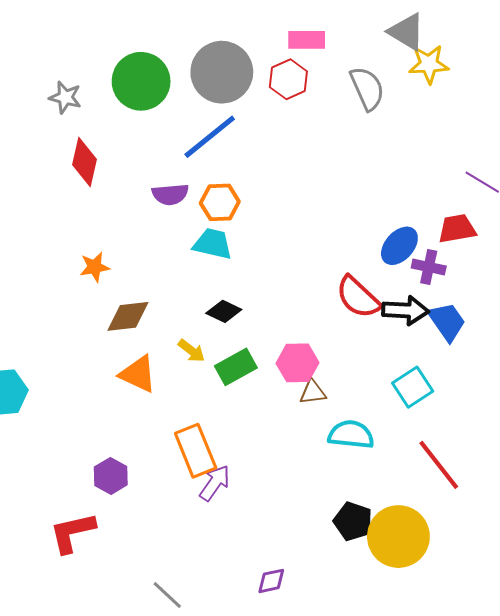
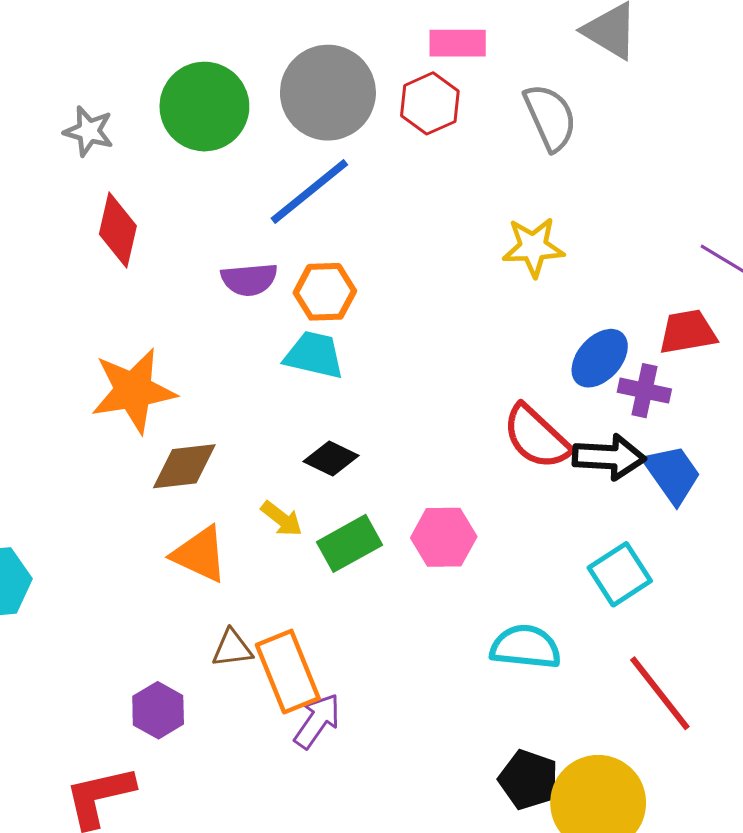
yellow star: (429, 64) -> (533, 247), moved
orange star: (95, 267) -> (133, 391), size x1.8
brown triangle: (313, 392) -> (232, 648), moved

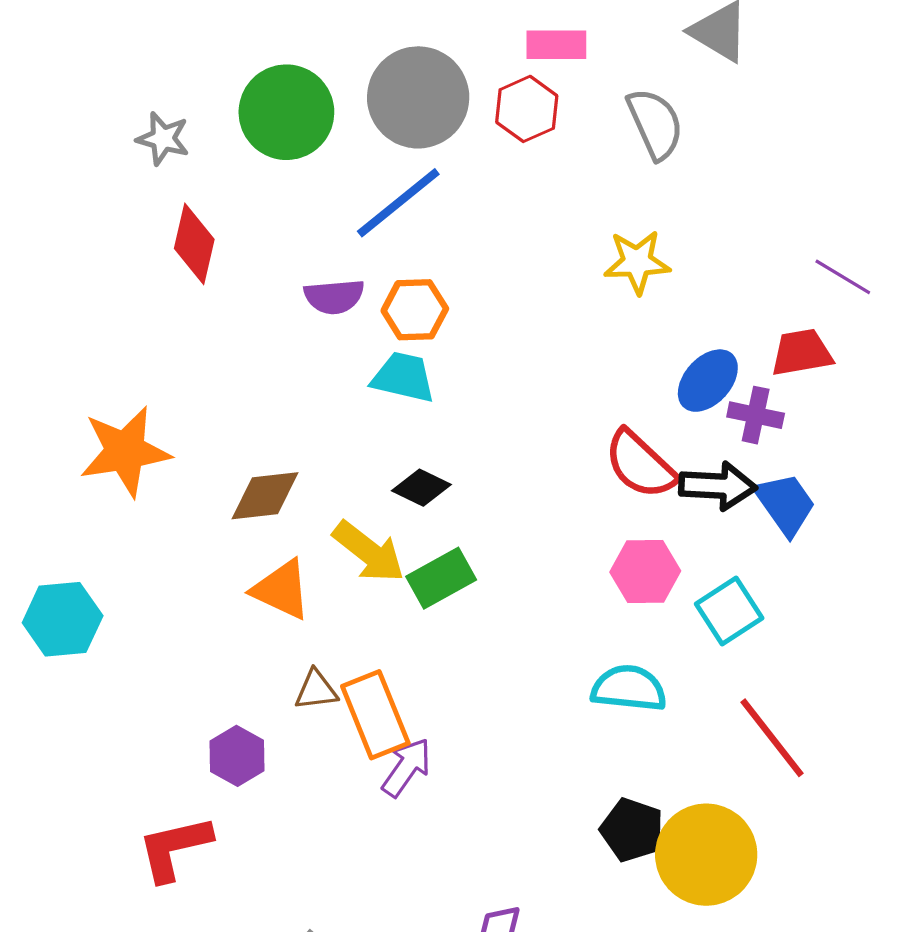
orange star: (133, 391) -> (125, 451), moved
yellow arrow: (282, 519) -> (369, 552), size x1.6
pink hexagon: (444, 537) -> (645, 571), moved

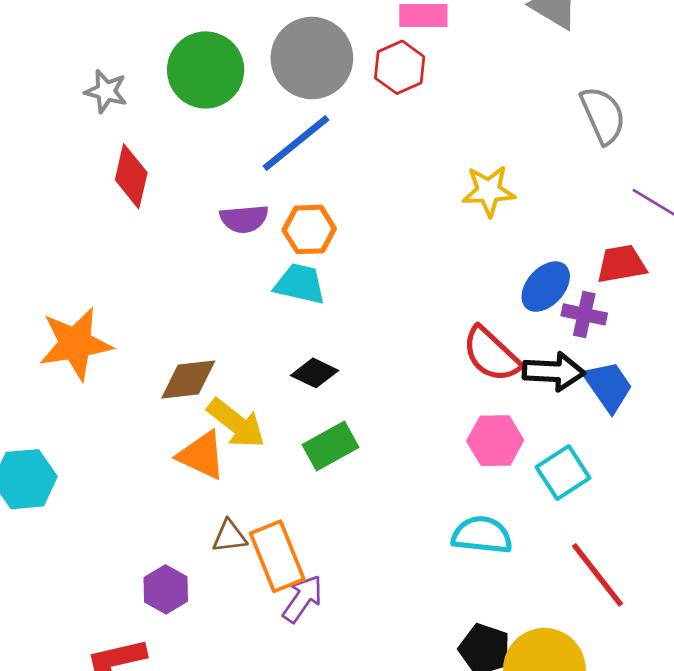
gray semicircle: (655, 124) -> (603, 115), moved
yellow arrow: (369, 552) -> (236, 423), moved

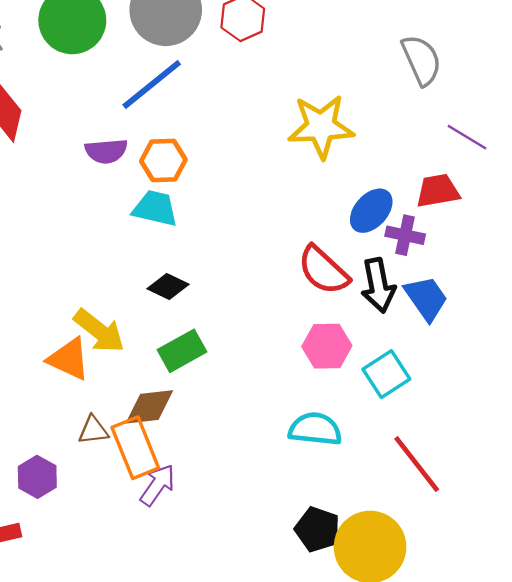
yellow star: (489, 191) -> (321, 127), size x1.4
black arrow: (554, 372) -> (378, 285), turned 76
brown diamond: (188, 380) -> (149, 407), moved

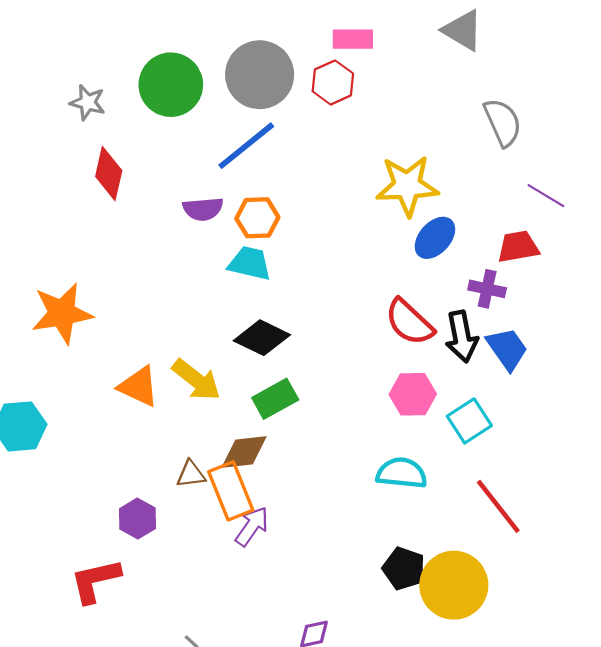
blue ellipse: (371, 211) -> (435, 238), moved
black diamond: (168, 287) -> (262, 338), size x1.4
orange triangle: (69, 359) -> (139, 387), moved

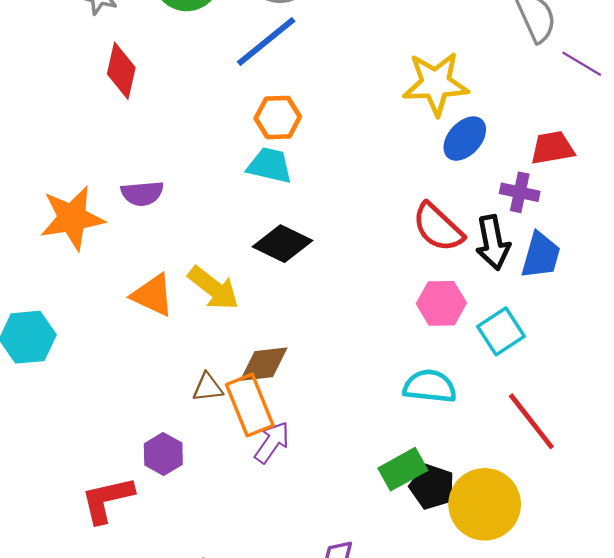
purple line: (546, 196) -> (582, 64), moved
purple semicircle: (203, 209) -> (142, 193), moved
blue trapezoid: (507, 349) -> (541, 255), turned 51
green rectangle: (275, 399) -> (403, 469), moved
purple hexagon: (138, 519) -> (163, 454), moved

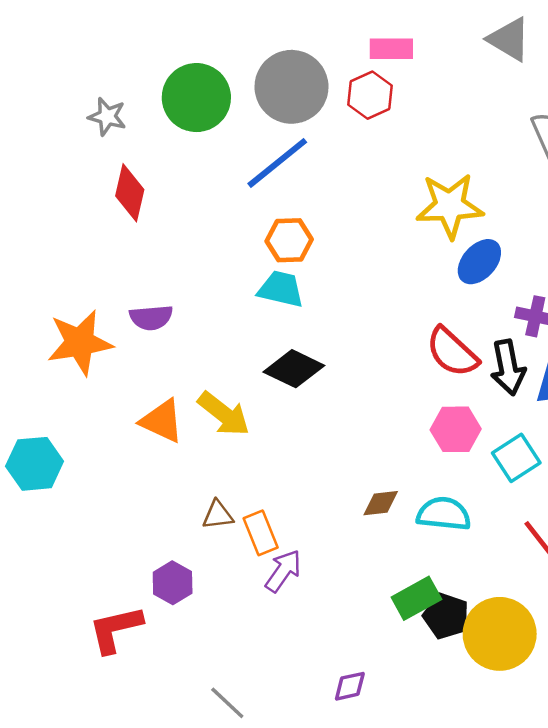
brown diamond: (264, 364) -> (381, 503), moved, size x0.7
orange rectangle: (250, 405) -> (261, 533), size x0.7

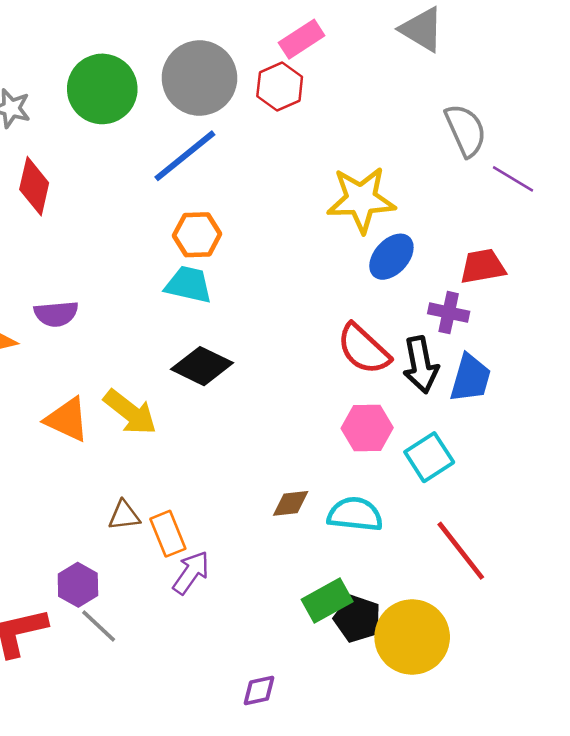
pink rectangle: (391, 49) -> (302, 39), turned -33
gray line: (227, 703) -> (99, 626), moved

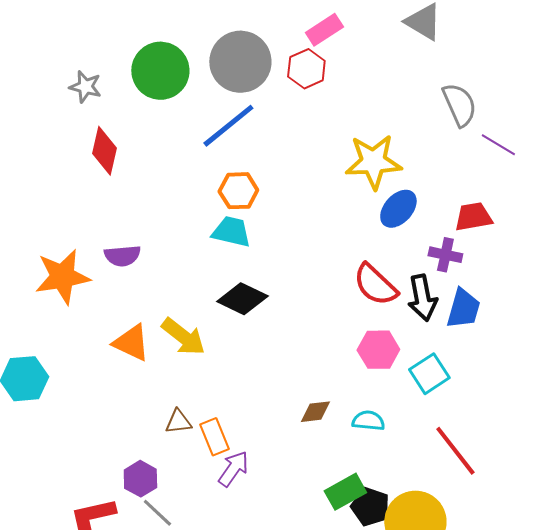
cyan semicircle: (355, 514) -> (368, 421), size x0.7

